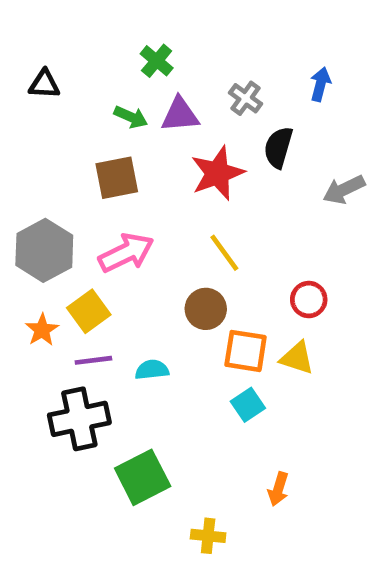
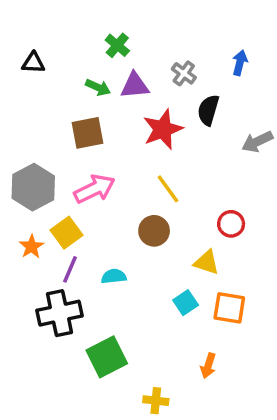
orange square: (246, 351) -> (229, 308), moved
yellow triangle: (297, 358) -> (207, 262), moved
purple line: (93, 360) -> (70, 269), turned -60

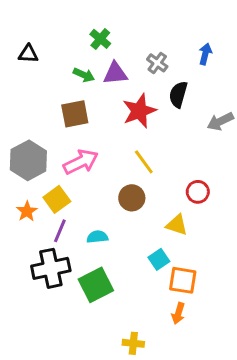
orange square: (229, 308) -> (183, 280), moved
green square: (107, 357) -> (96, 285), moved

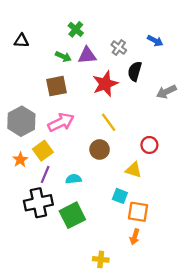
blue arrow: (205, 54) -> (155, 41), turned 105
cyan square: (159, 259) -> (120, 196), turned -35

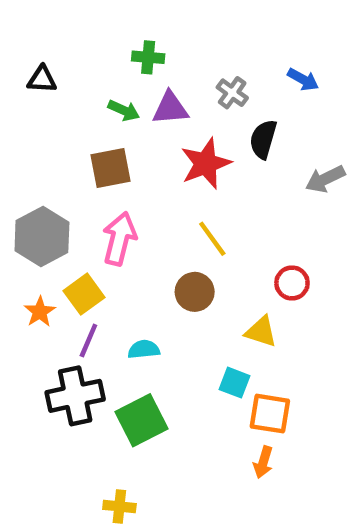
green cross: (76, 29) -> (148, 57), turned -35
pink arrow: (61, 122) -> (119, 239), turned -50
yellow cross: (101, 259) -> (119, 506), moved

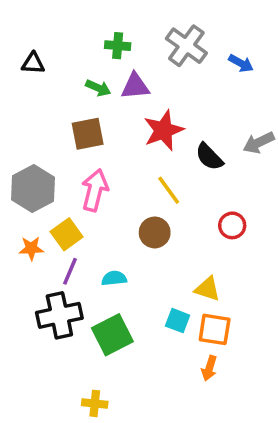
gray cross: (232, 93) -> (186, 46), moved, size x1.6
black semicircle: (263, 139) -> (209, 157), moved, turned -60
orange star: (40, 312) -> (31, 248), turned 30
yellow triangle: (261, 332) -> (208, 289), moved
cyan square: (234, 383) -> (178, 321), moved

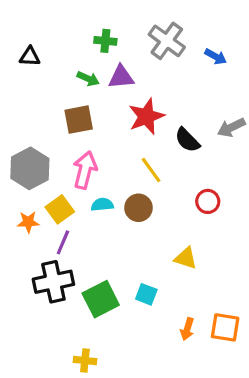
cyan semicircle: (114, 278) -> (102, 205), moved
cyan square: (178, 321) -> (146, 294), moved
orange square: (215, 329) -> (225, 327), moved

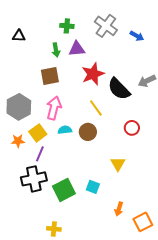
green arrow: (88, 79) -> (56, 50), turned 56
black semicircle: (187, 140) -> (119, 89), size x1.4
yellow triangle: (186, 258) -> (118, 164), turned 42
orange square: (225, 327) -> (143, 222), moved, turned -36

